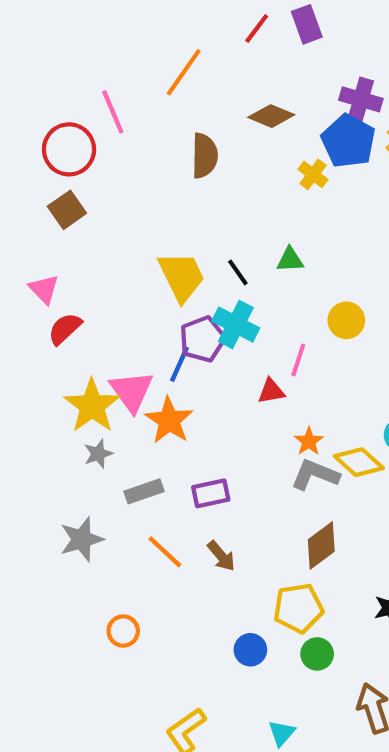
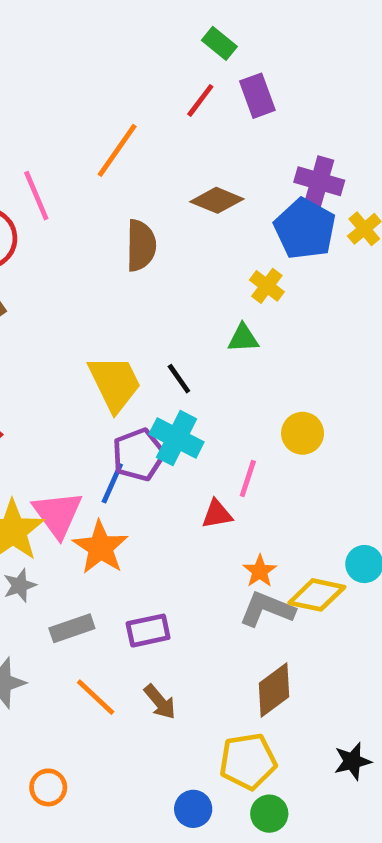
yellow cross: (313, 174) -> (267, 286), moved
green triangle: (290, 260) -> (243, 338), moved
yellow diamond: (359, 462) -> (317, 595), turned -30

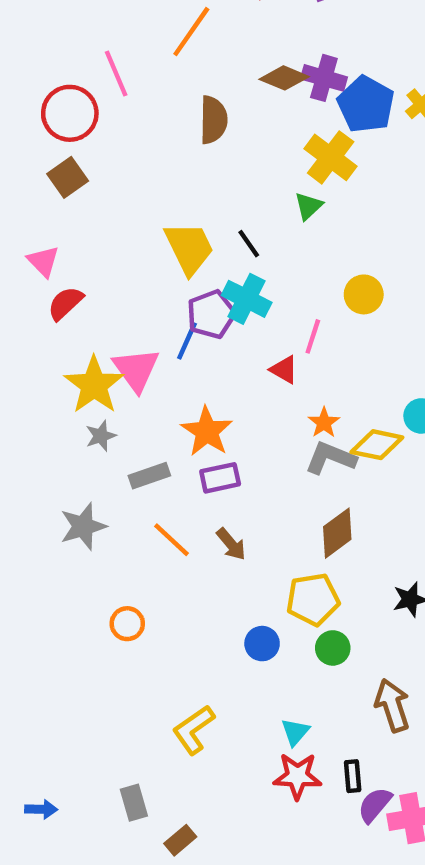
purple cross: (319, 181) -> (324, 78), moved
yellow cross: (267, 286) -> (331, 157), size x1.6
green triangle: (243, 338) -> (308, 206), turned -40
red triangle: (217, 514) -> (284, 370), turned 40
orange star: (100, 547) -> (207, 431), moved

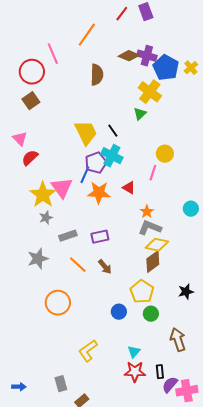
pink line: (313, 336) -> (153, 173), moved
orange star: (207, 431) -> (99, 193), moved, turned -30
yellow diamond: (377, 445) -> (157, 245), moved
yellow pentagon: (313, 599) -> (142, 292), turned -30
orange circle: (127, 624) -> (58, 303), size x1.6

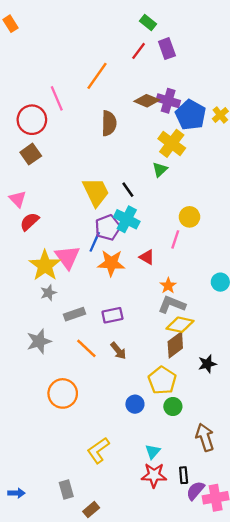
black star: (186, 292) -> (207, 364), moved

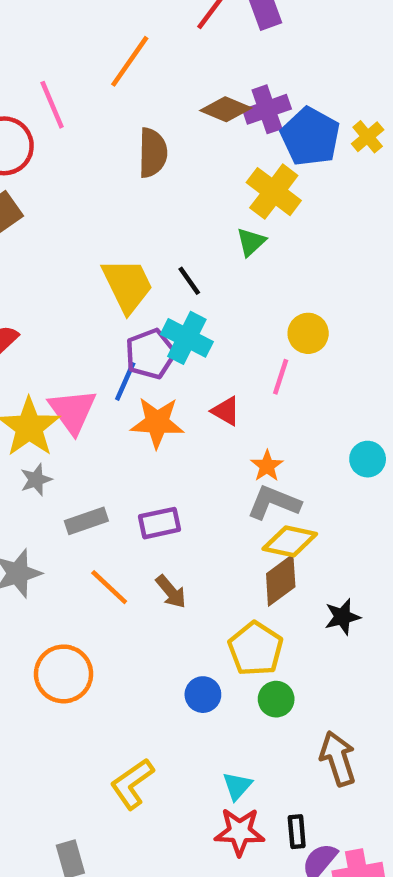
purple cross: (168, 101) -> (267, 109), turned -35

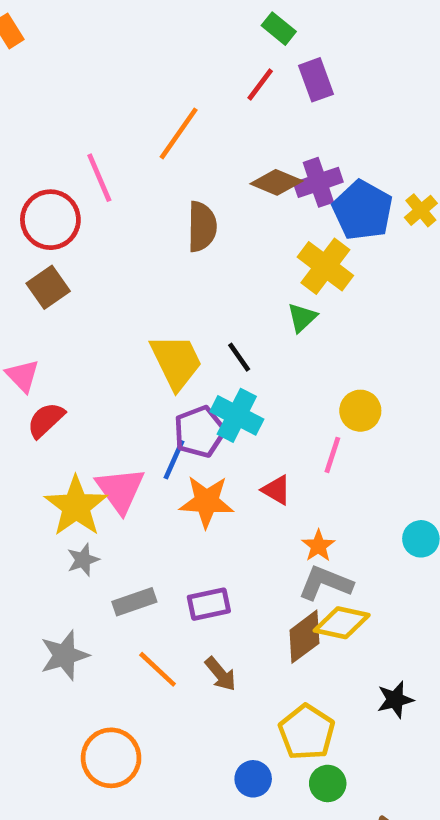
brown diamond: (281, 580) -> (304, 637), moved

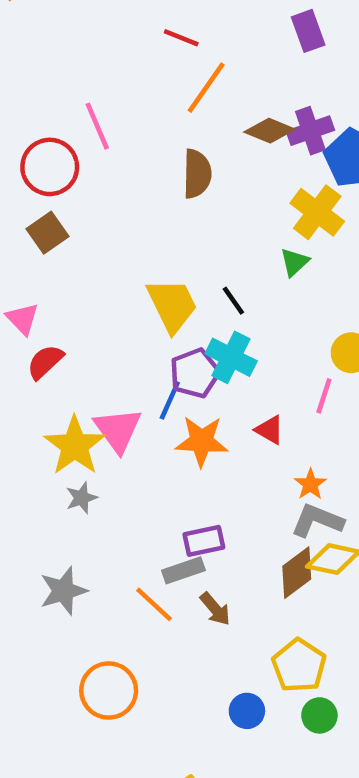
red line: (260, 85) -> (181, 38), moved, turned 75
orange line: (179, 133) -> (206, 88), moved
gray rectangle: (134, 602) -> (183, 570), moved

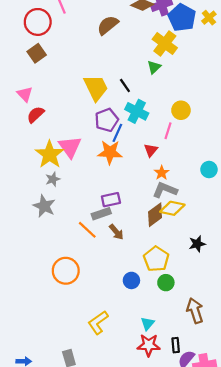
brown semicircle: (197, 174) -> (108, 25), turned -130
cyan cross: (231, 357) -> (137, 111), moved
blue line: (170, 400) -> (117, 133), moved
red triangle: (270, 430) -> (151, 150), moved, turned 40
gray star: (63, 591) -> (44, 206), moved, turned -30

